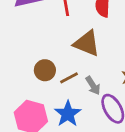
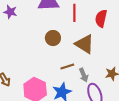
brown circle: (45, 70) -> (53, 38), moved

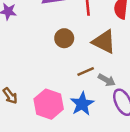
gray arrow: (84, 75) -> (107, 80), turned -32

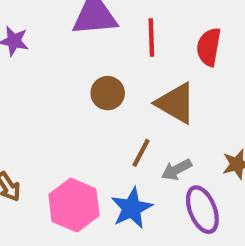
brown line: (86, 72) -> (141, 153), turned -42
gray arrow: (107, 80) -> (177, 170), turned 119

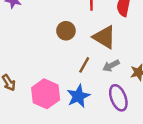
gray arrow: (177, 170) -> (111, 66), moved

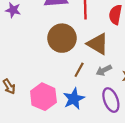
brown circle: (66, 31) -> (62, 38), size x1.6

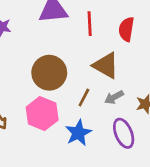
brown circle: (62, 38) -> (49, 73), moved
pink hexagon: (43, 97) -> (42, 114), moved

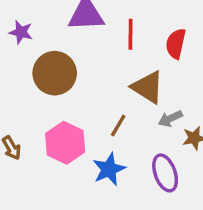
brown circle: (49, 73) -> (55, 73), moved
gray arrow: (114, 97) -> (170, 119), moved

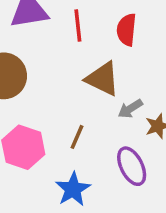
brown line: (118, 126) -> (77, 137), moved
blue star: (109, 169) -> (73, 189), moved

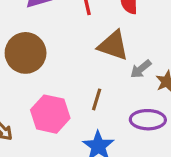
purple ellipse: (132, 166) -> (148, 120), turned -56

